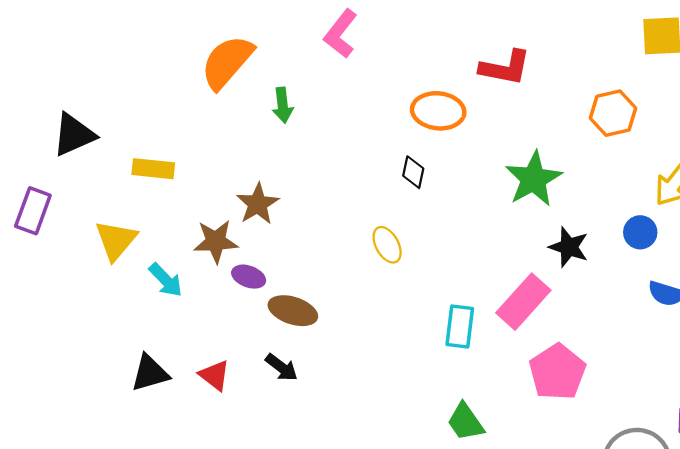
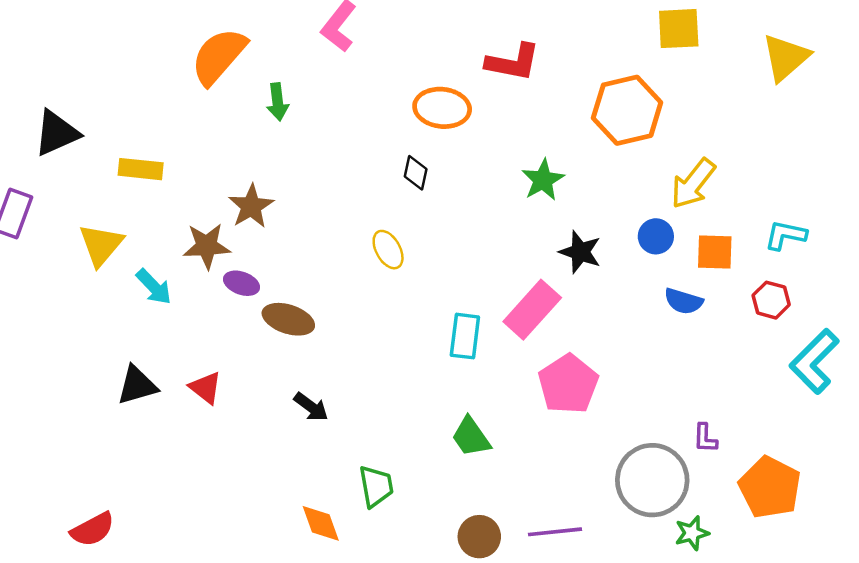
orange hexagon: (613, 113) -> (627, 110), size x1.4
green star: (534, 179) -> (543, 180), size x0.7
black arrow: (282, 367) -> (311, 407), moved

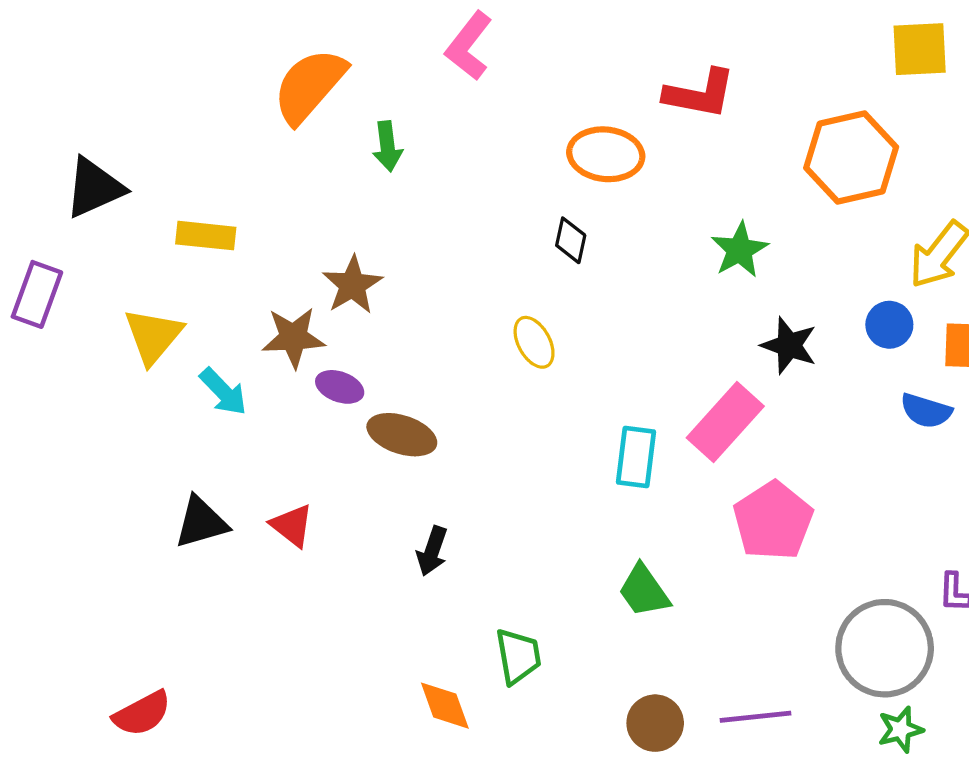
black arrow: (311, 407) -> (432, 551), turned 72
green star: (692, 533) -> (901, 729), moved

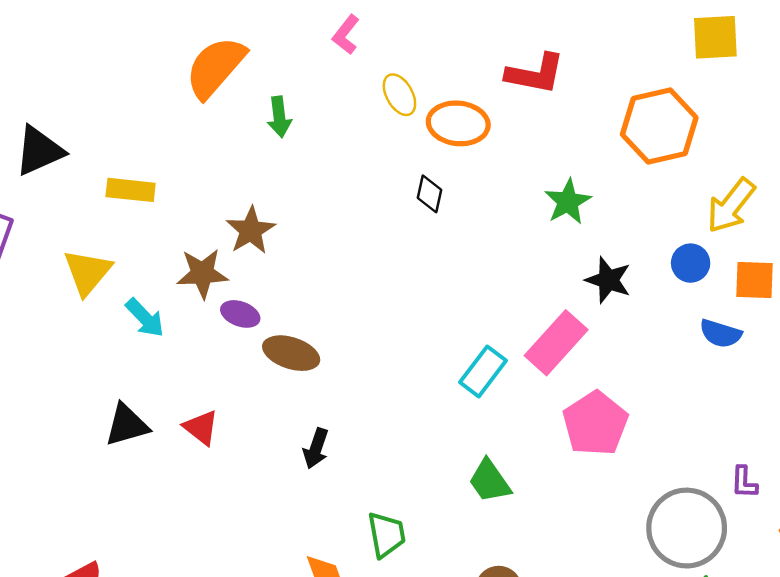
pink L-shape: (469, 46) -> (346, 35), size x0.7
yellow ellipse: (534, 342) -> (399, 95), moved
cyan rectangle: (636, 457) -> (483, 371), turned 30

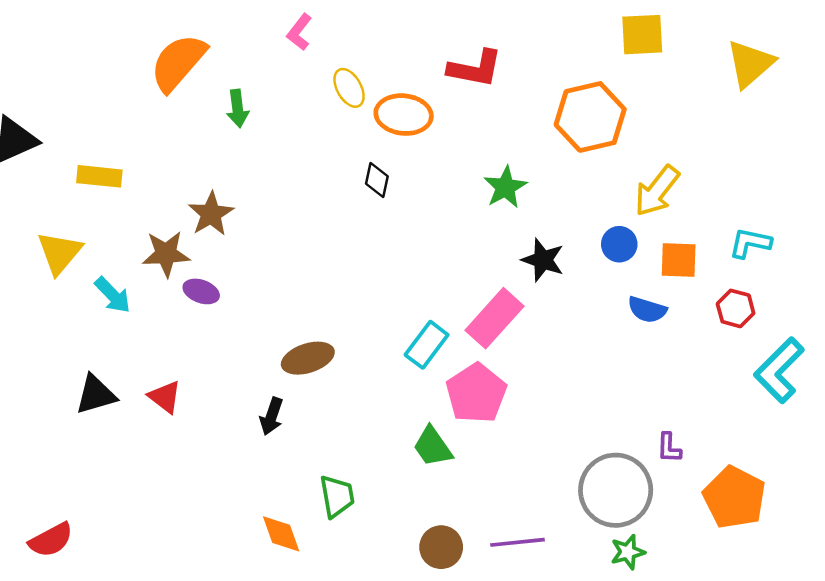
brown ellipse: (291, 353) -> (308, 358), moved, turned -36
pink pentagon: (595, 424) -> (476, 393), moved

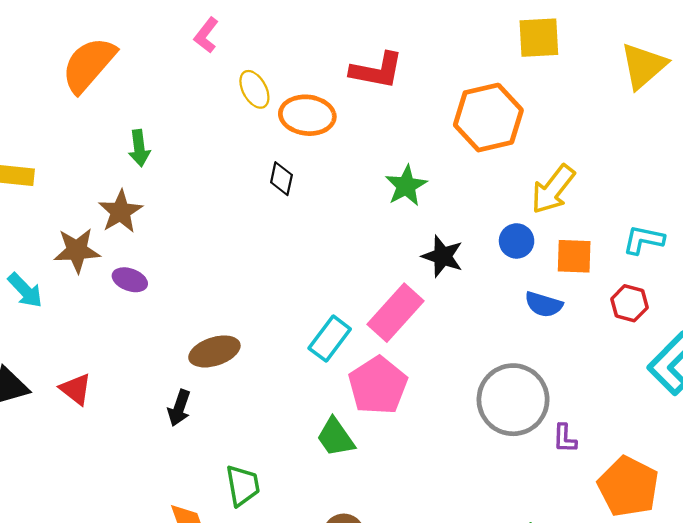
green arrow: (238, 108) -> (139, 148), moved
purple ellipse: (201, 291) -> (130, 280), moved
gray circle: (616, 490) -> (513, 400), moved

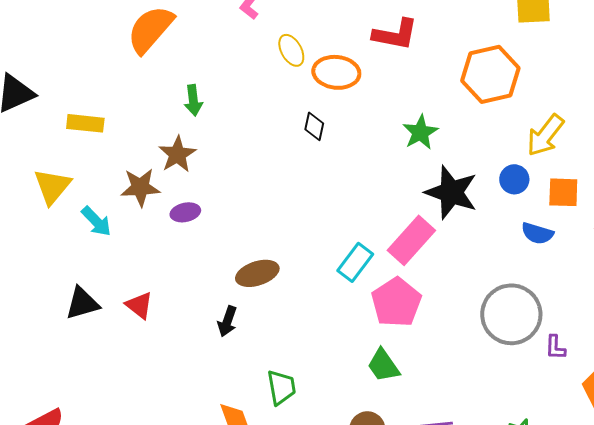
black star: (442, 256) -> (451, 192), size x1.5
purple ellipse: (130, 280) -> (185, 212), turned -32
green trapezoid: (336, 437) -> (383, 365), moved

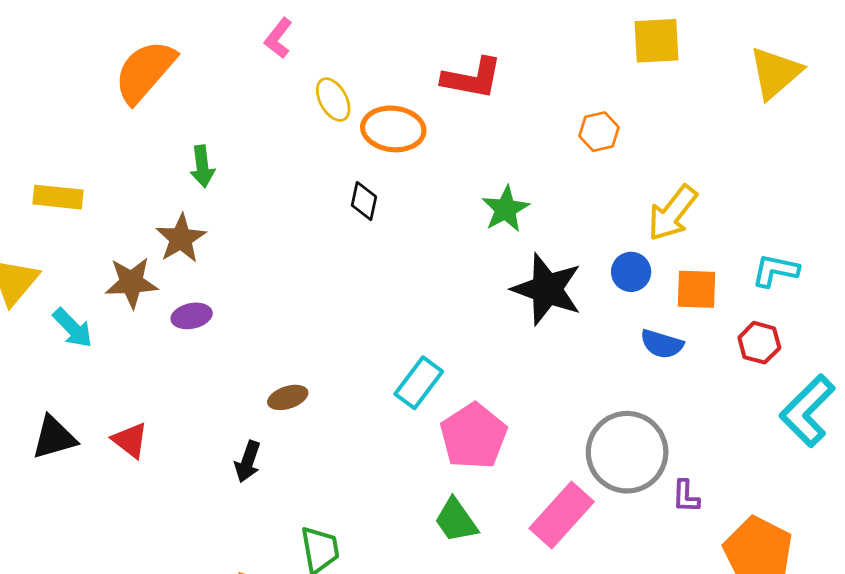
orange hexagon: (490, 74) -> (599, 132), size x0.5
pink rectangle: (411, 240) -> (562, 515), moved
brown ellipse: (257, 273) -> (288, 397), size x0.7

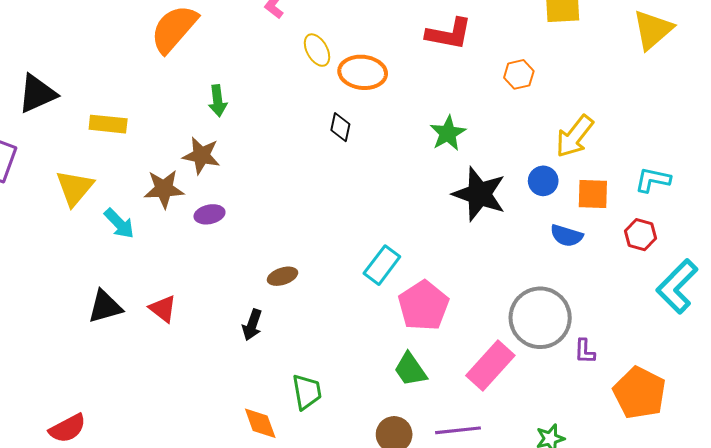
red L-shape: (472, 78) -> (449, 34), moved
brown star: (181, 238) -> (201, 156), turned -30

